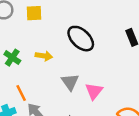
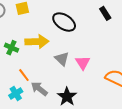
yellow arrow: (44, 56) -> (37, 42), size x1.6

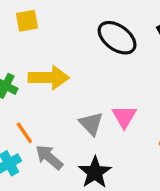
black ellipse: (64, 22) -> (117, 38), moved
gray triangle: (62, 59) -> (91, 124), moved

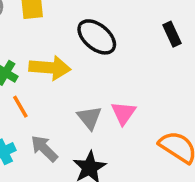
black ellipse: (117, 38) -> (97, 37), moved
orange line: (24, 133) -> (20, 107), moved

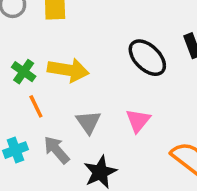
black ellipse: (97, 37) -> (147, 58), moved
gray triangle: (89, 118) -> (88, 122), moved

